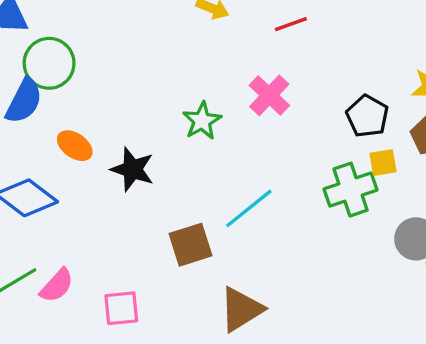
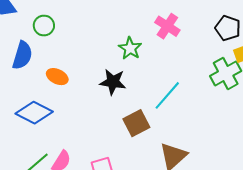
green circle: (49, 63) -> (44, 26), moved, size x0.7
black star: (133, 169) -> (113, 82), moved

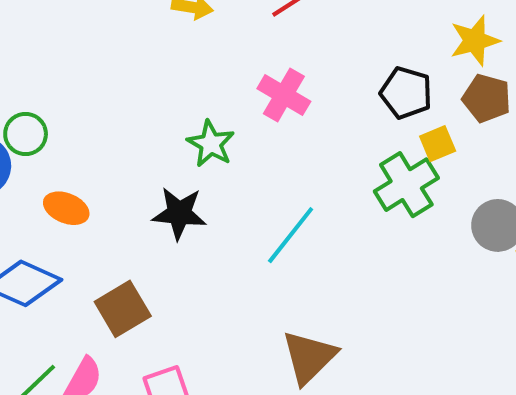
green circle: (44, 26) -> (26, 134), moved
brown square: (136, 123) -> (123, 309), moved

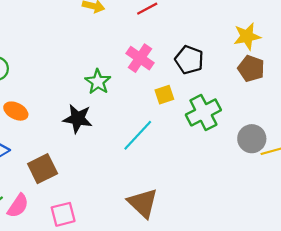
black pentagon: (406, 93) -> (189, 60), moved
yellow square: (438, 144) -> (164, 95), moved
brown triangle: (309, 357) -> (143, 203), turned -36

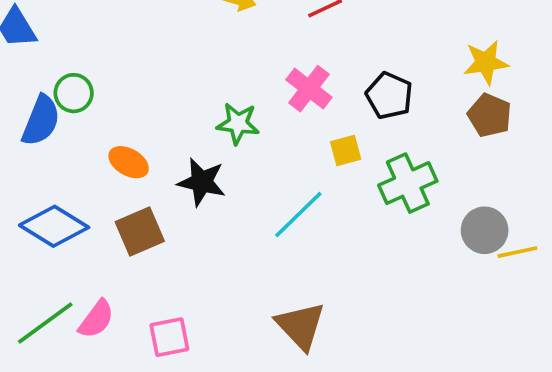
green star: (98, 82) -> (238, 123), turned -30
orange ellipse: (16, 111) -> (129, 162), moved
brown square: (43, 169) -> (140, 231), moved

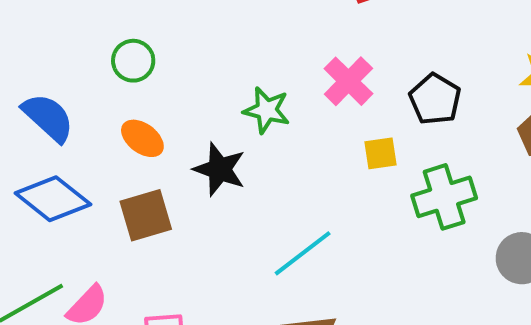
green circle: (74, 93) -> (133, 61), moved
blue semicircle: (41, 121) -> (48, 118), moved, turned -76
cyan line: (298, 214) -> (303, 253), moved

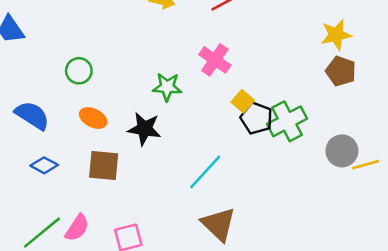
black pentagon: (435, 99) -> (256, 118), moved
yellow square: (381, 153) -> (243, 101), turned -30
blue diamond: (53, 199) -> (44, 165), size x0.6
brown square: (146, 215) -> (104, 165), turned 32

